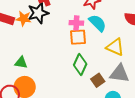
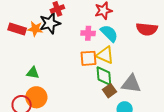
orange square: (78, 37) -> (89, 58), moved
yellow triangle: (115, 47) -> (105, 55), moved
green diamond: (80, 64) -> (104, 76), moved, turned -30

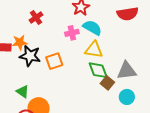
black star: (50, 23) -> (30, 56), moved, turned -30
orange square: (89, 58) -> (54, 61), moved
green triangle: (33, 73) -> (23, 92), moved, turned 40

